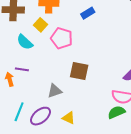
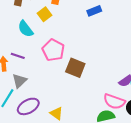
pink pentagon: (62, 38) -> (53, 50), moved
gray triangle: (55, 91) -> (19, 81), moved, turned -35

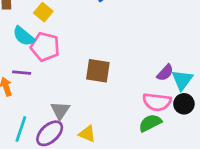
pink pentagon: (53, 50) -> (45, 47), moved
gray triangle: (19, 81) -> (60, 111), moved

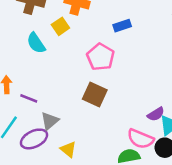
pink pentagon: (45, 47) -> (101, 57), moved
purple line: (22, 73) -> (29, 98), moved

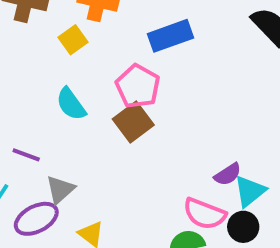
blue rectangle: (122, 26) -> (170, 36), size x1.5
cyan semicircle: (36, 43) -> (71, 104), moved
brown square: (95, 94) -> (133, 122), moved, turned 30

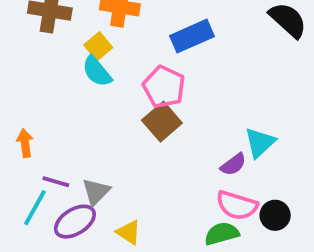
cyan semicircle: (71, 104) -> (97, 71), moved
purple line: (26, 155) -> (56, 182), moved
purple semicircle: (228, 174) -> (233, 164), moved
cyan triangle: (250, 191) -> (260, 143), moved

